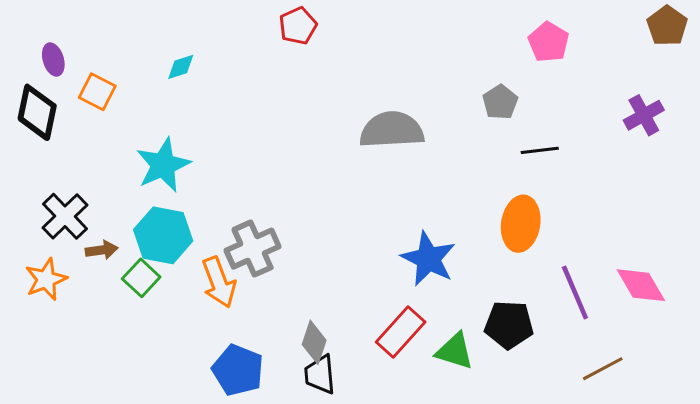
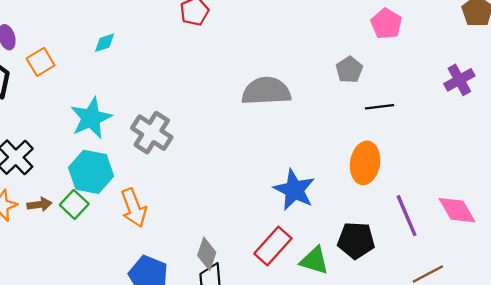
orange square: (97, 92) -> (41, 62), turned 32
gray cross: (253, 249) -> (152, 133), moved, turned -33
brown arrow: (102, 250) -> (39, 204), moved

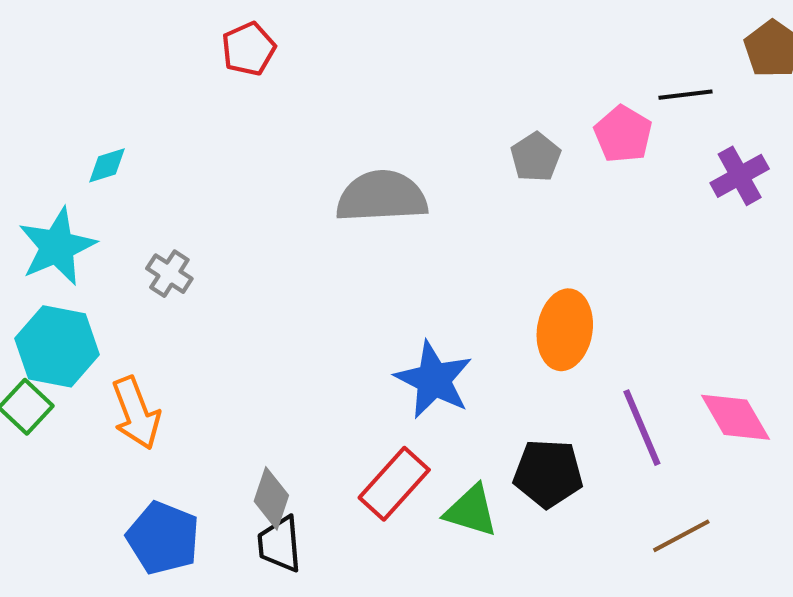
pink pentagon: (386, 24) -> (623, 134), moved
cyan diamond: (105, 43) -> (107, 165), moved
black line: (380, 107) -> (685, 95), moved
gray cross: (152, 133) -> (169, 274), size x0.6

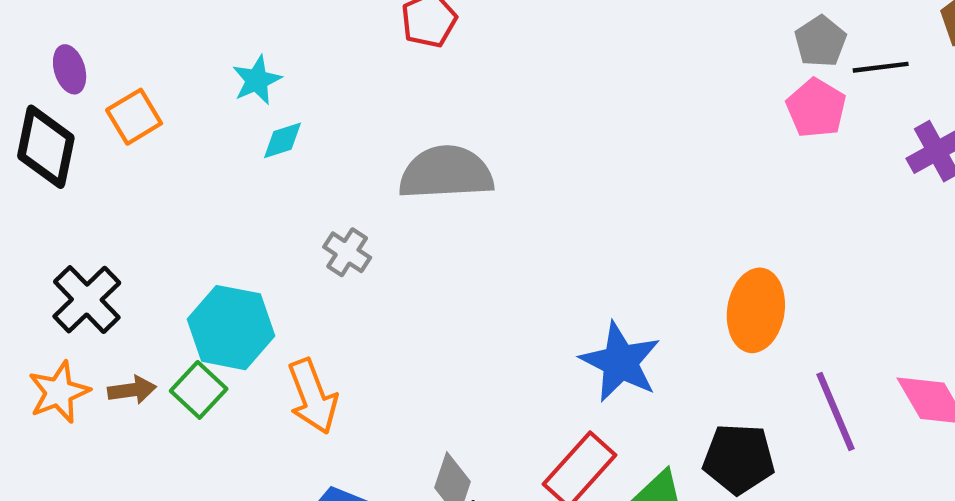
gray pentagon: (536, 157) -> (820, 41), moved
gray semicircle: (382, 197) -> (446, 173), moved
cyan star: (57, 247) -> (257, 80), moved, size x0.6

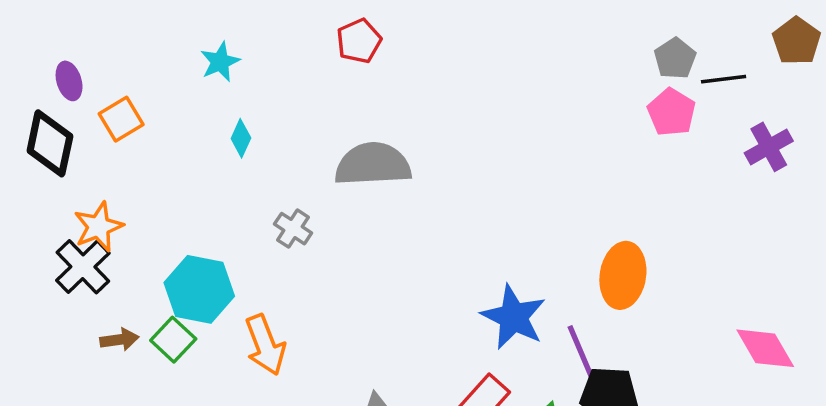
cyan star: (257, 80) -> (220, 62), moved
cyan diamond: (283, 140) -> (241, 138), turned -48
orange star: (59, 392) -> (99, 227), moved
purple line: (835, 411) -> (583, 357), moved

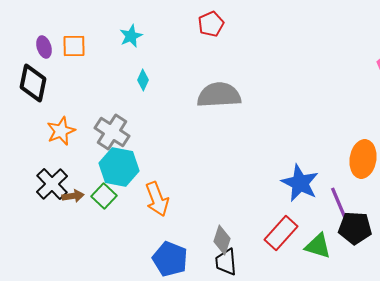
orange square: (121, 119) -> (74, 46), moved, turned 30
gray cross: (293, 229) -> (112, 132), moved, size x1.6
black cross: (83, 267) -> (52, 184), moved

